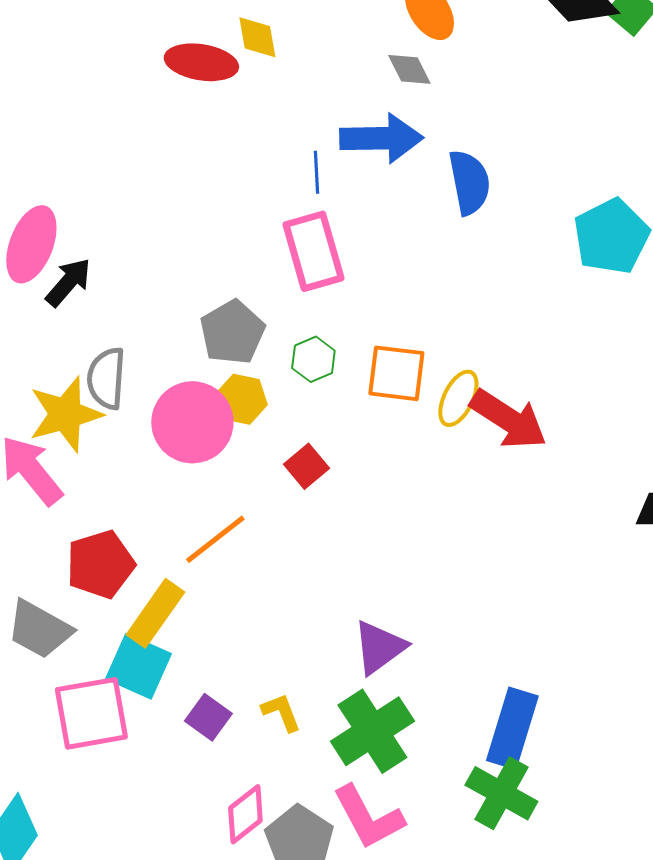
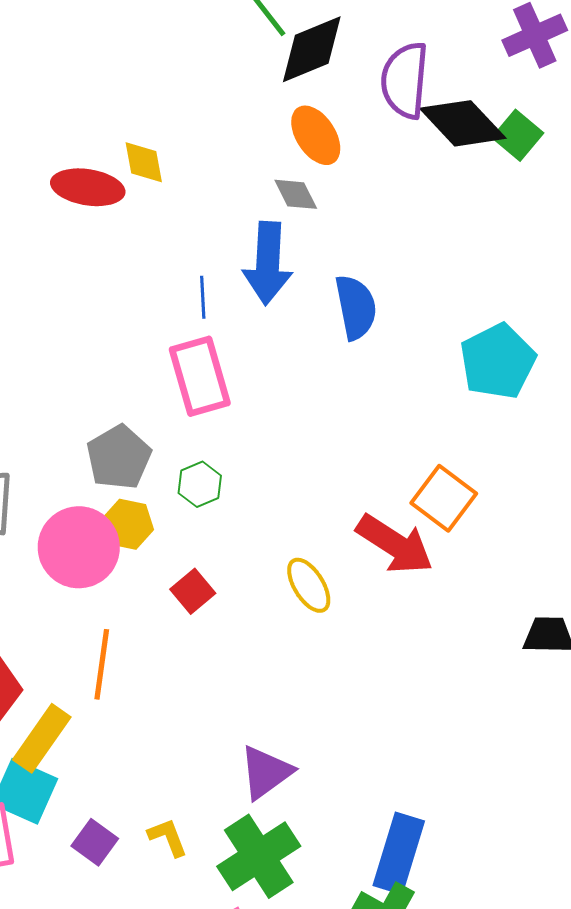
blue arrow: (381, 138) -> (268, 263), turned 94
orange square: (396, 373) -> (444, 498), moved, turned 30
yellow ellipse: (458, 398) -> (309, 585), moved, turned -58
orange line: (215, 539) -> (102, 664), turned -44

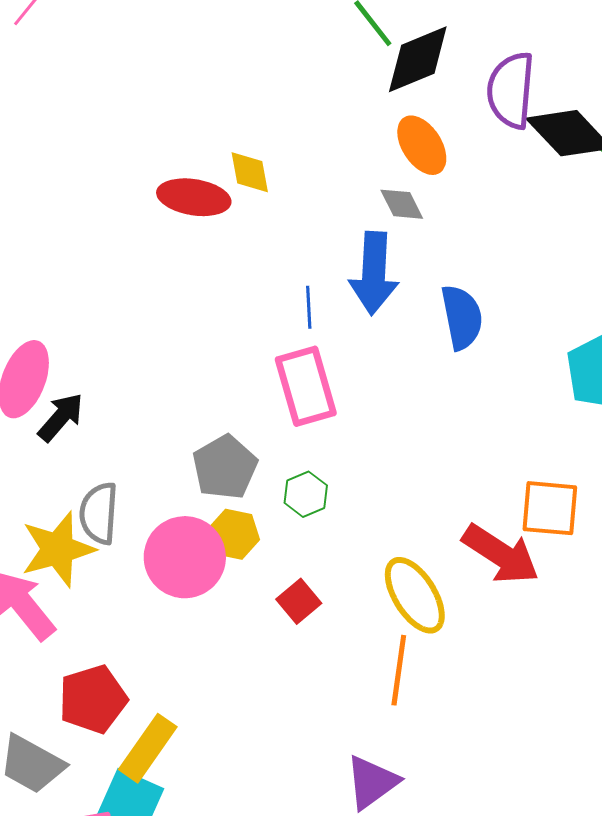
orange square: (444, 498) -> (550, 508), turned -32
yellow ellipse: (309, 585) -> (415, 595), size x1.4
orange line: (102, 664) -> (399, 670), moved

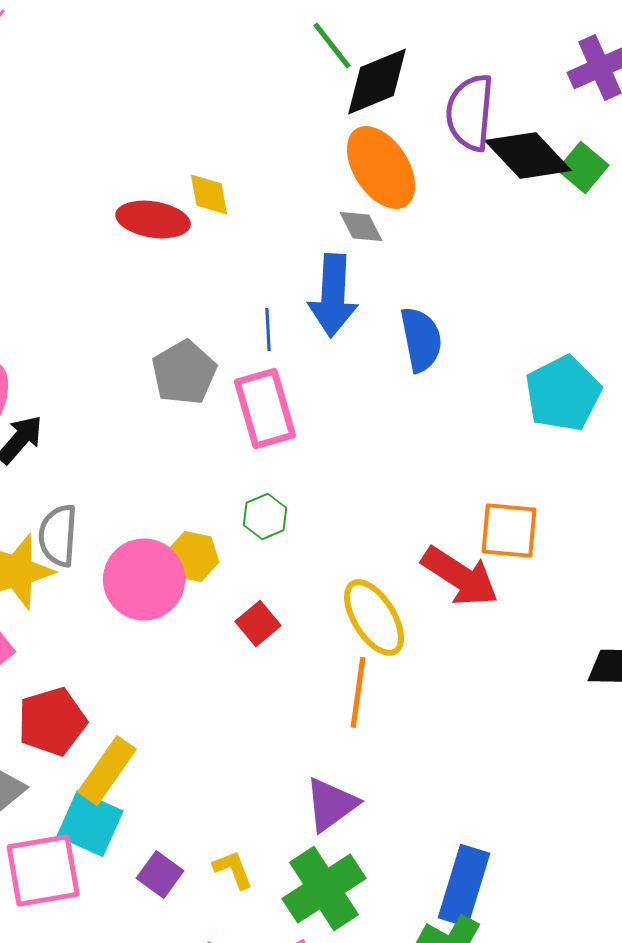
orange ellipse: (422, 145) -> (381, 168), size x1.4
gray pentagon: (225, 467) -> (184, 372), moved

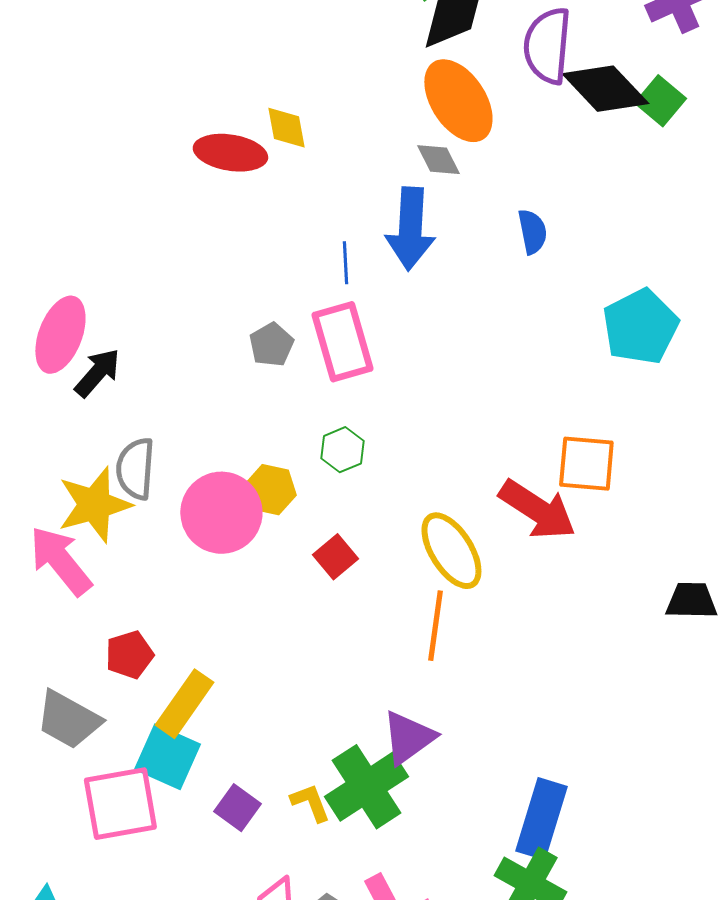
blue semicircle: (421, 340) -> (532, 232), moved, size x0.7
gray pentagon: (184, 372) -> (271, 345), moved, size x0.7
red pentagon: (52, 722) -> (129, 655), size x0.7
green cross: (324, 888) -> (366, 787), moved

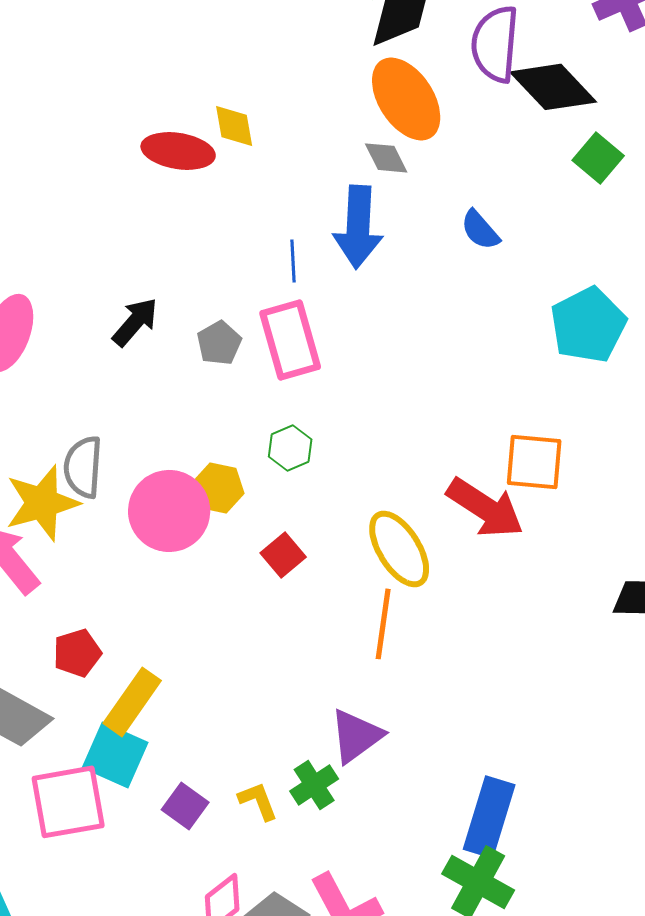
green square: (660, 101) -> (598, 158), moved
blue semicircle: (532, 232) -> (480, 230), turned 150
black arrow: (97, 373) -> (135, 322), moved
green cross: (366, 787) -> (314, 785), size x0.6

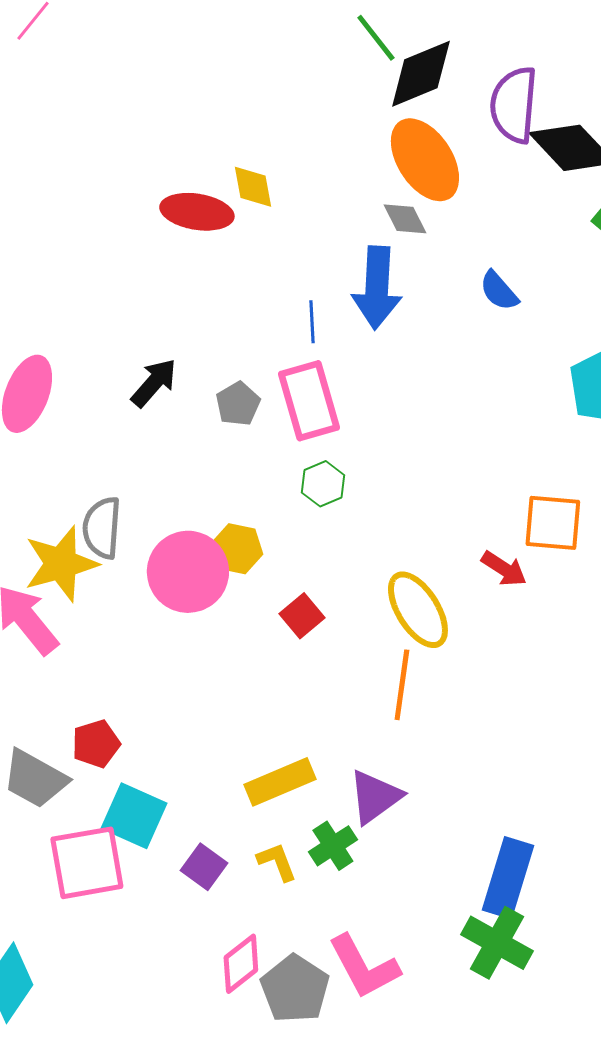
green hexagon: (290, 448) -> (323, 484), moved
red arrow: (485, 508) -> (504, 569), size x0.6
red pentagon: (77, 653) -> (96, 744), moved
yellow rectangle: (132, 702) -> (280, 782), moved, turned 32

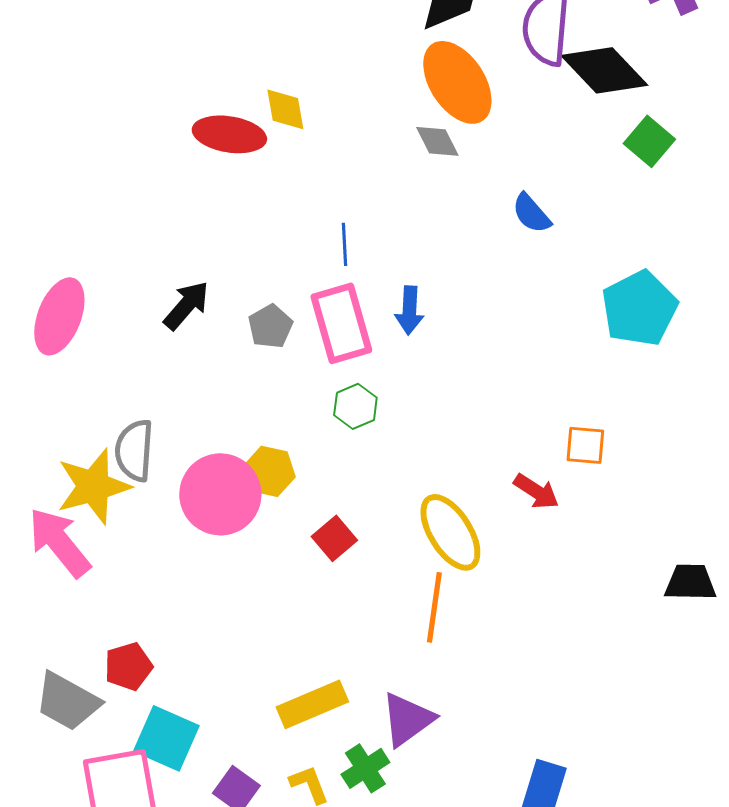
blue arrow: (377, 288) -> (409, 310), moved, size x0.6
orange square: (553, 523) -> (585, 445), size x0.7

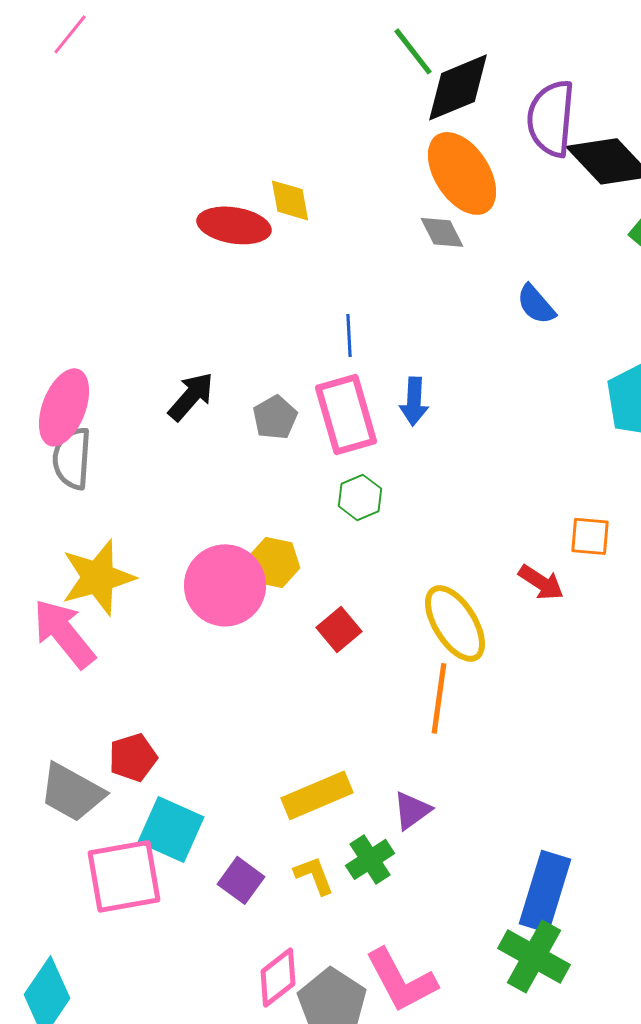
gray semicircle: (134, 450) -> (72, 458), moved
purple triangle: (407, 719) -> (412, 810), size x0.7

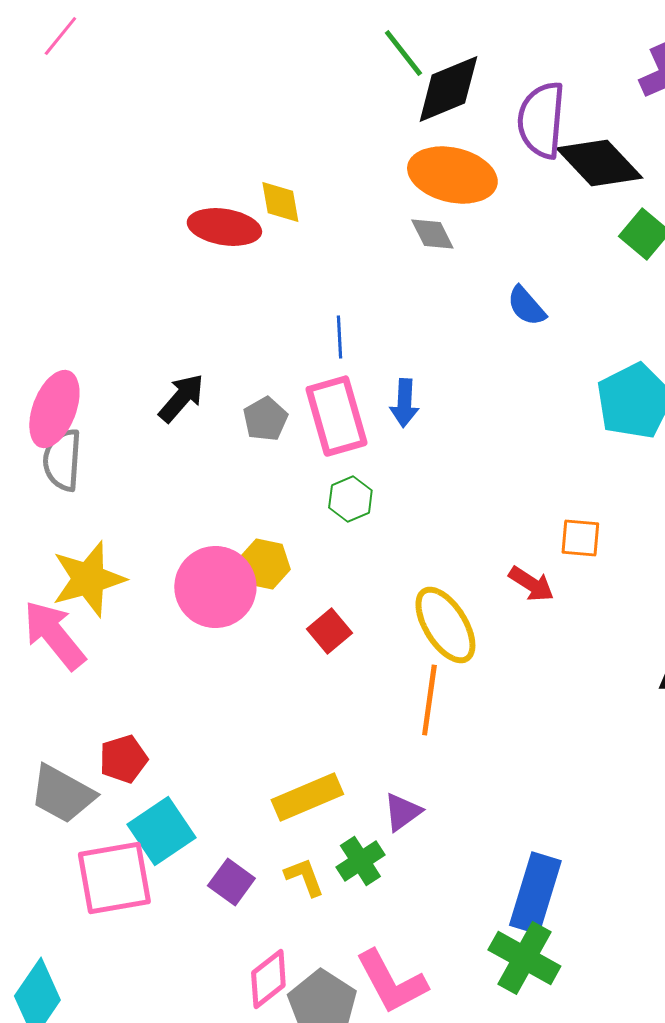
orange ellipse: (462, 173) -> (452, 175), turned -44
cyan square: (171, 829) -> (161, 831), turned 32

